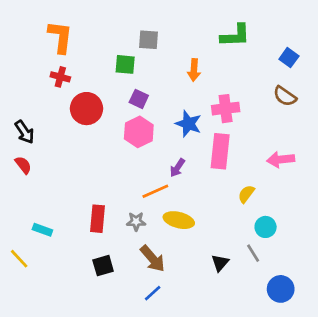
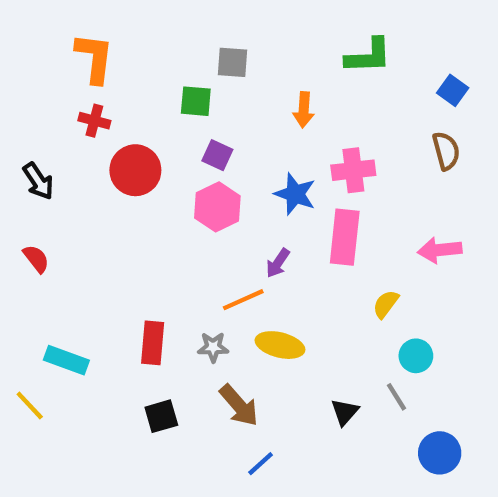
brown semicircle: (285, 96) -> (446, 151), turned -140
black arrow: (25, 132) -> (38, 181), moved
cyan rectangle: (42, 230) -> (66, 360), size x1.4
blue line: (153, 293) -> (261, 464), moved

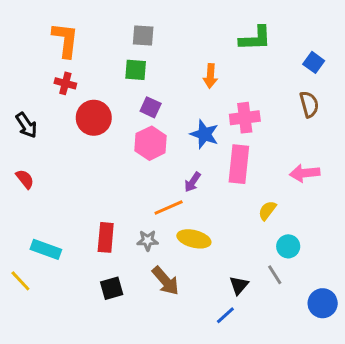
gray square: (232, 62) -> (143, 35), moved
blue circle: (440, 453) -> (323, 303), moved
blue line: (261, 464) -> (225, 315), moved

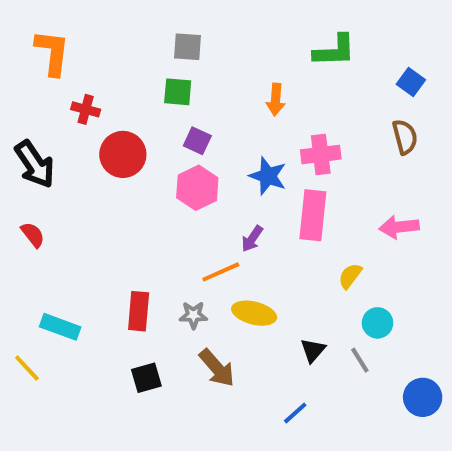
orange L-shape: (65, 40) -> (52, 53), moved
black arrow: (26, 125) -> (35, 164), size x1.4
black triangle: (239, 285) -> (313, 350), moved

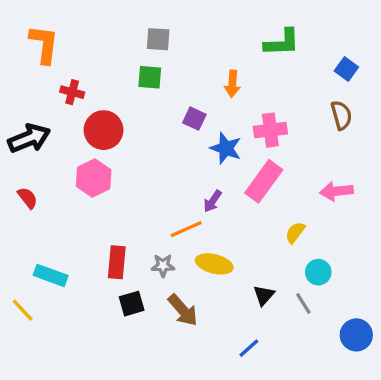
purple square: (197, 141) -> (194, 119), moved
black arrow: (35, 164) -> (29, 138), turned -78
pink hexagon: (197, 188) -> (94, 178), moved
pink rectangle: (313, 215) -> (264, 181), turned 30
black square: (146, 378) -> (132, 304), moved

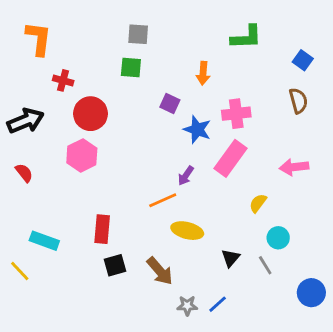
gray star: (163, 266) -> (187, 306), moved

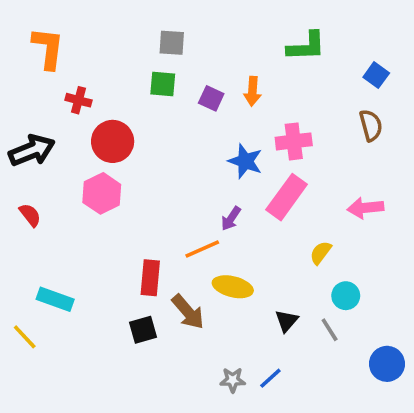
purple square: (170, 104) -> (211, 98), moved
red rectangle: (102, 229) -> (150, 278), moved
brown arrow: (160, 271) -> (188, 312), moved

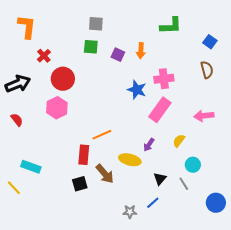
red cross: (78, 100) -> (44, 56), turned 32
purple arrow: (231, 219) -> (149, 145), moved
orange line: (202, 249) -> (102, 135), moved
blue line: (270, 378) -> (153, 203), moved

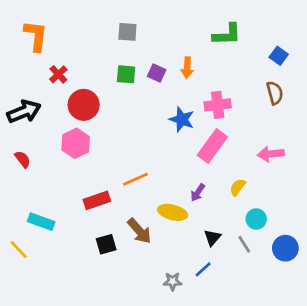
green square: (91, 47) -> (126, 74), moved
red rectangle: (84, 155) -> (97, 200), moved, turned 66
blue circle: (216, 203) -> (285, 248), moved

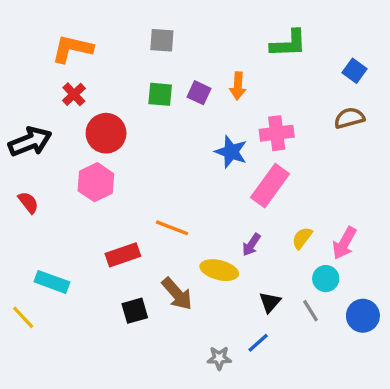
orange L-shape: (36, 36) -> (72, 49), moved, turned -84
brown semicircle: (275, 93) -> (349, 118), turned -90
pink arrow: (271, 154) -> (344, 243), moved, turned -55
orange line: (135, 179) -> (172, 228), turned 45

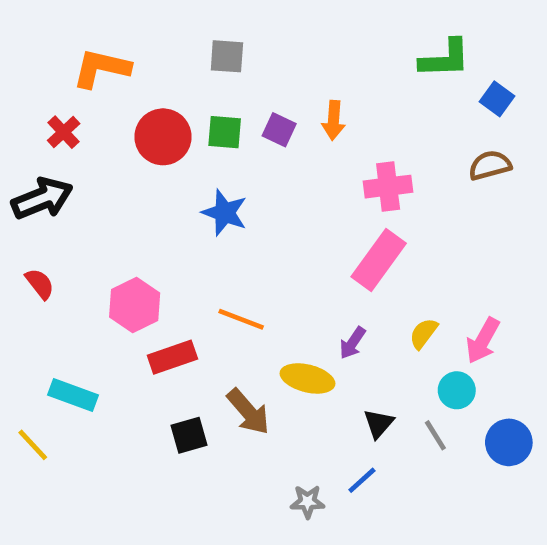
green L-shape: (289, 44) -> (445, 59), moved
red cross: (74, 94) -> (64, 132), moved
red circle: (106, 133) -> (163, 137), moved
blue star: (231, 152) -> (225, 213), moved
pink hexagon: (96, 182) -> (135, 305), moved

